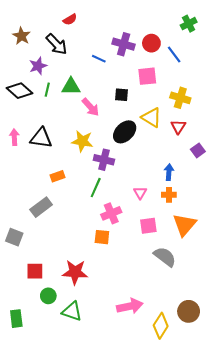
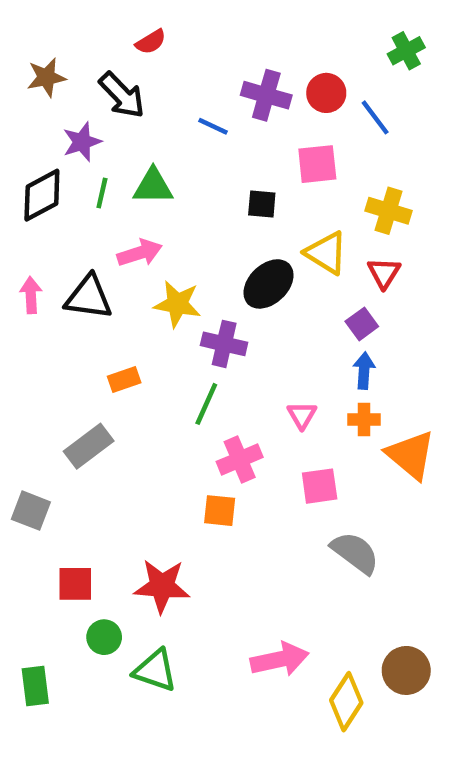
brown star: (21, 36) -> (46, 77), turned 30
black diamond: (19, 91) -> (42, 195), turned -70
pink arrow: (91, 107) -> (140, 253), moved, turned -66
purple square: (198, 150) -> (362, 324), moved
orange triangle: (184, 225) -> (411, 455), moved, turned -30

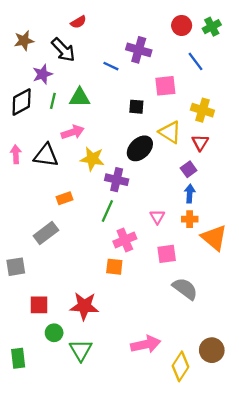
red circle: (326, 93) -> (182, 25), moved
gray square: (31, 511) -> (16, 267), turned -30
green triangle: (155, 670) -> (81, 350), turned 40

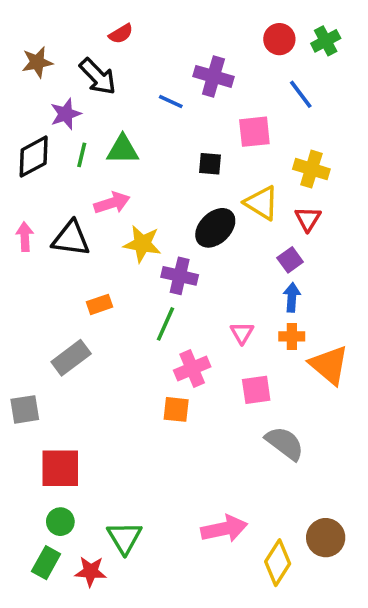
red square: (39, 305) -> (60, 468), size x1.4
red star: (84, 306) -> (91, 571), moved, size x0.7
green circle: (54, 333) -> (60, 522), moved
green rectangle: (18, 358) -> (46, 563), moved, turned 36

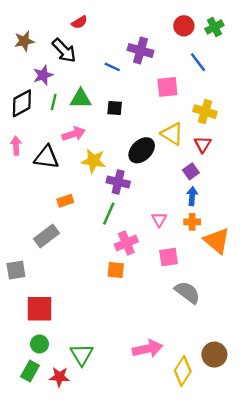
black square: (210, 164) -> (115, 108), moved
pink arrow: (25, 237) -> (16, 146), moved

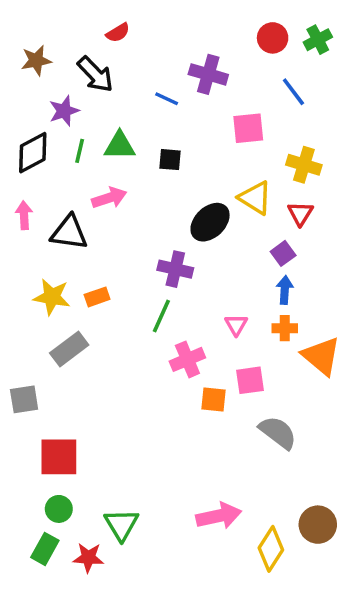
yellow star: (93, 161) -> (52, 297), moved
orange square: (116, 270) -> (213, 399), moved

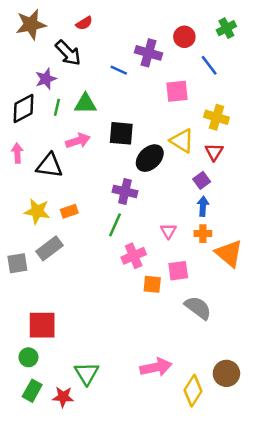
red circle: (273, 38) -> (184, 37), moved
brown star: (36, 60) -> (31, 24), moved, size x1.4
black square: (170, 160) -> (121, 133), moved, size x1.5
gray square: (24, 399) -> (17, 263), moved
green circle: (59, 509) -> (28, 357), moved

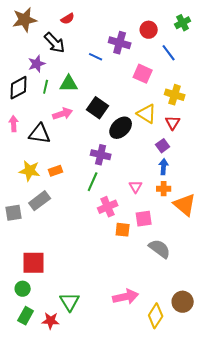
pink square: (177, 91) -> (143, 74), turned 30
black square: (121, 133) -> (98, 108), turned 30

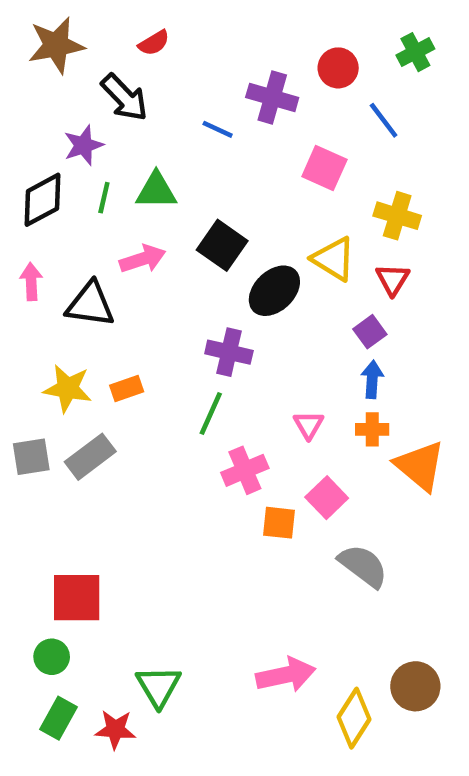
gray square: (14, 213) -> (31, 457), moved
pink square: (144, 219) -> (327, 498), turned -36

